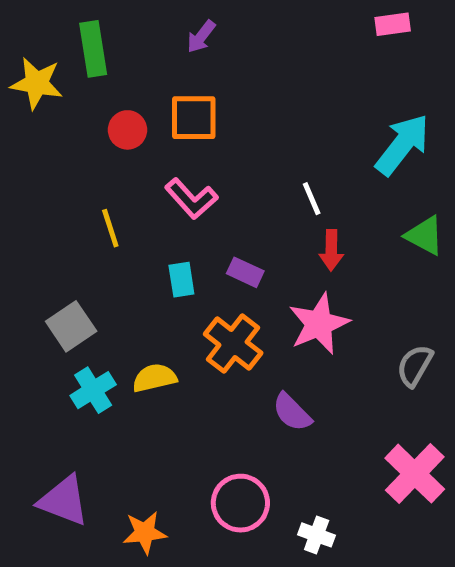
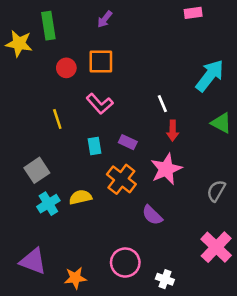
pink rectangle: (393, 24) -> (193, 13), moved

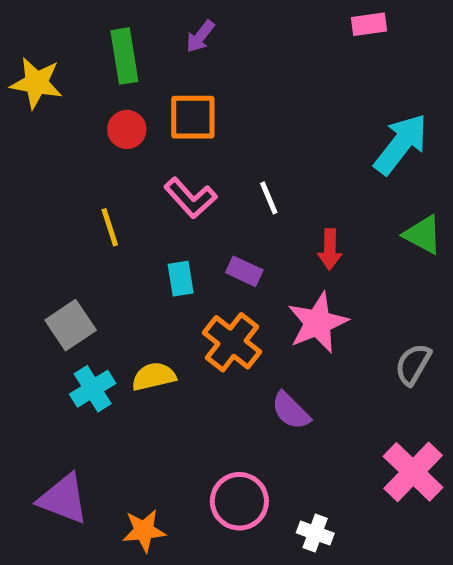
green rectangle: (48, 26) -> (124, 56), moved
white line: (162, 104) -> (269, 198), moved

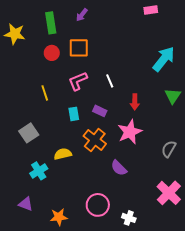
pink L-shape: (190, 198) -> (78, 81), turned 110
green triangle: (423, 235) -> (173, 96), turned 36
cyan cross: (93, 389) -> (39, 171), moved
purple triangle: (63, 499) -> (26, 204), size x0.7

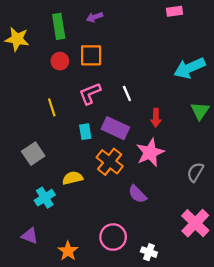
purple arrow: (82, 15) -> (95, 17), turned 32
cyan arrow: (164, 59) -> (189, 68), turned -152
purple rectangle: (100, 111) -> (115, 128), size x1.6
orange star: (59, 217) -> (68, 251), turned -30

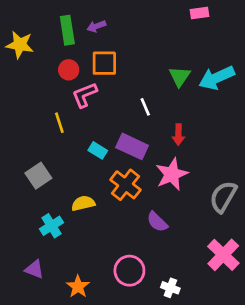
purple arrow: (95, 17) -> (96, 26), moved
pink L-shape: (90, 93) -> (85, 95), moved
green triangle: (200, 111) -> (180, 76), moved
cyan rectangle: (85, 132) -> (98, 150), turned -49
gray semicircle: (195, 172) -> (223, 197), size x1.4

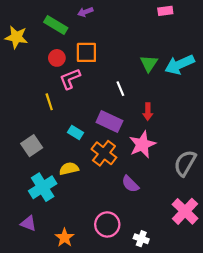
purple arrow: (96, 26) -> (85, 12), moved
green rectangle: (67, 30) -> (56, 25), turned -50
cyan rectangle: (98, 150) -> (75, 132), moved
cyan cross: (51, 226) -> (43, 187), size x1.4

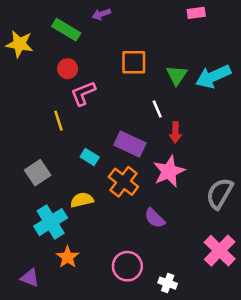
orange square: (86, 52) -> (134, 62), moved
white line: (120, 89) -> (157, 109), moved
purple triangle: (28, 223) -> (30, 278), moved
orange star: (65, 238) -> (68, 257), moved

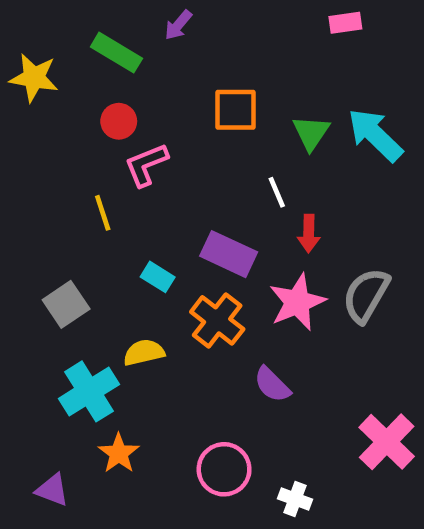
purple arrow: (101, 14) -> (178, 25), turned -30
cyan arrow: (213, 76) -> (375, 135), turned 68
gray semicircle: (220, 193) -> (366, 295), moved

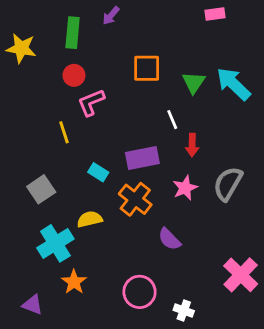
green rectangle: (116, 53) -> (73, 33), turned 64
purple rectangle: (229, 254) -> (142, 158), turned -36
pink star: (297, 302) -> (185, 188), size x0.7

